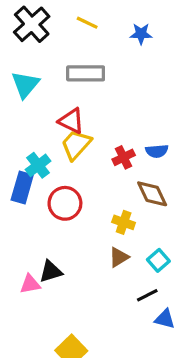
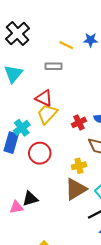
yellow line: (87, 23) -> (66, 45), moved
gray rectangle: (86, 73) -> (54, 66), size x0.7
yellow cross: (124, 222) -> (79, 166), turned -32
brown triangle: (119, 257) -> (76, 189), size x1.6

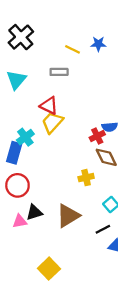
red cross: (79, 122) -> (97, 136), moved
red circle: (40, 153) -> (17, 185), moved
brown triangle: (76, 189) -> (68, 216), moved

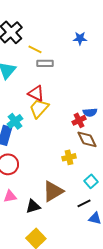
yellow line: (73, 49) -> (35, 49), moved
black triangle: (34, 212) -> (33, 206), moved

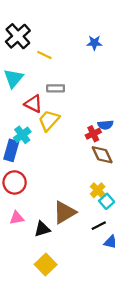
gray rectangle: (45, 63) -> (56, 88), moved
red triangle: (36, 93) -> (33, 104), moved
yellow cross: (69, 157) -> (98, 190), moved, turned -32

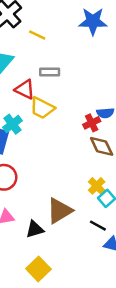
blue star: (94, 43) -> (93, 21), size x1.6
yellow trapezoid: (49, 120) -> (42, 108), turned -105
black line: (99, 226) -> (98, 226), turned 56

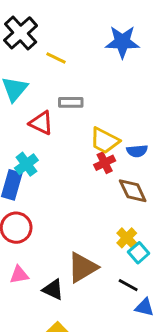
yellow trapezoid: (42, 108) -> (105, 141), moved
red cross: (92, 123) -> (105, 163), moved
black triangle: (35, 229) -> (53, 290), turned 42

